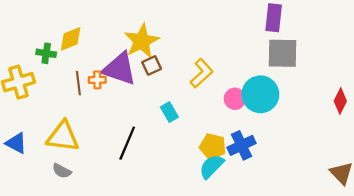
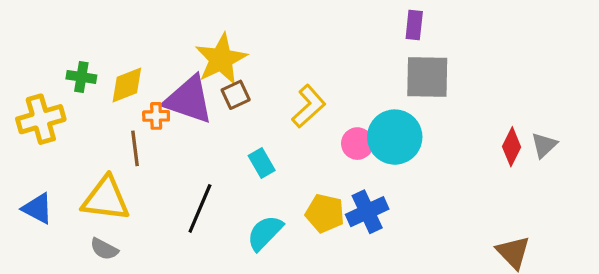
purple rectangle: (274, 18) -> (414, 25), size x0.7
yellow diamond: (71, 39) -> (127, 85), moved
brown line: (78, 83) -> (135, 148), moved
cyan semicircle: (212, 166) -> (265, 233), moved

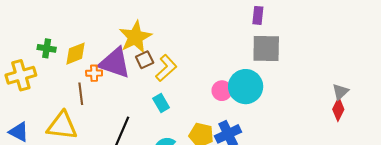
yellow L-shape: (309, 106) -> (166, 68), moved
red diamond: (512, 147) -> (338, 109), moved

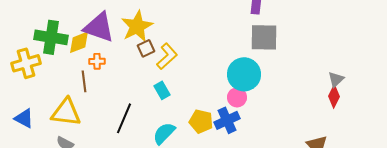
green cross: (47, 48) -> (51, 37), size x1.8
purple triangle: (115, 63) -> (99, 27), moved
pink circle: (222, 91) -> (237, 97), moved

